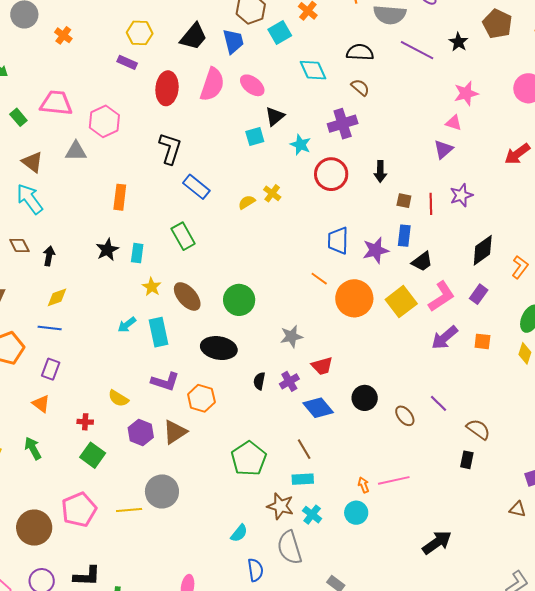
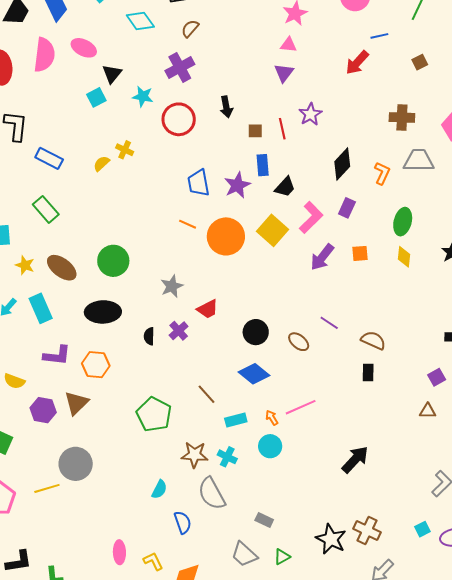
brown semicircle: (360, 87) -> (190, 29), turned -78
blue diamond: (318, 408) -> (254, 374), moved
cyan rectangle: (303, 479) -> (236, 420), moved

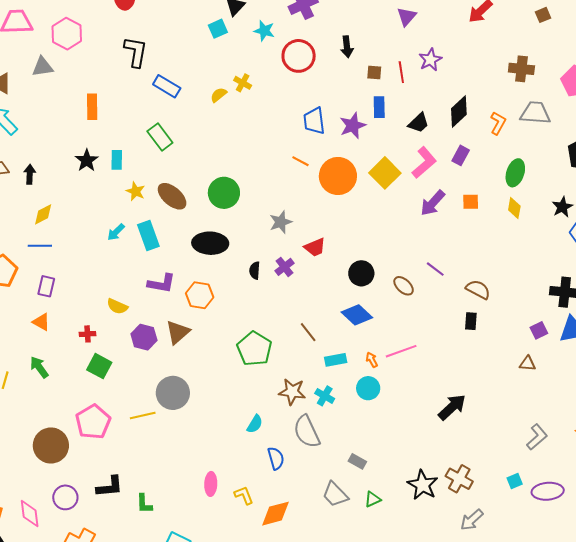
black trapezoid: (285, 187) -> (419, 123), moved

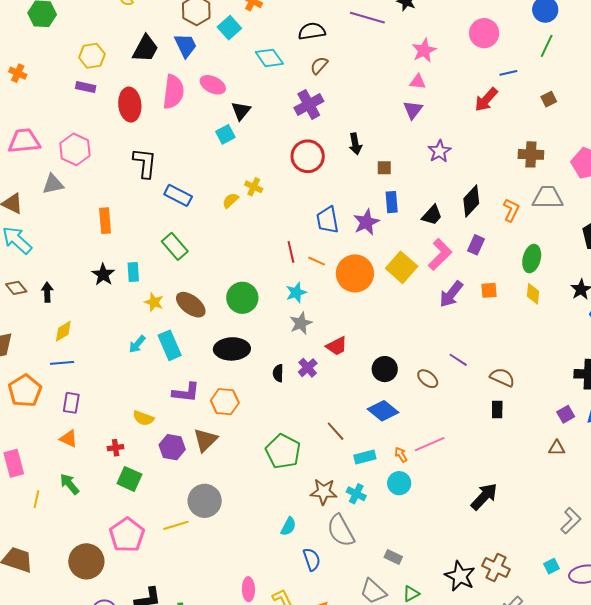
cyan star: (264, 31) -> (296, 293), moved, turned -30
red line: (401, 72) -> (291, 252), moved

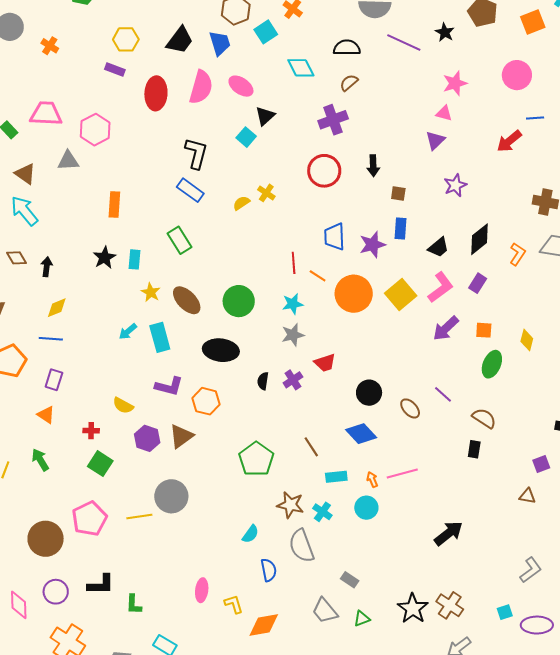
cyan square: (225, 134) -> (246, 137), turned -30
black L-shape: (145, 163) -> (196, 153), moved
green ellipse: (532, 259) -> (492, 364), moved

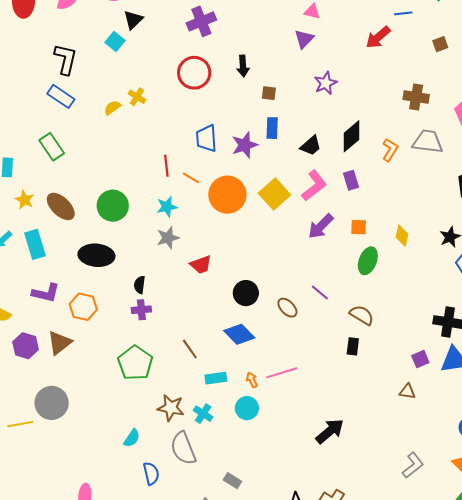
purple rectangle: (478, 283) -> (351, 180), turned -48
purple cross: (293, 380) -> (141, 310), moved, turned 30

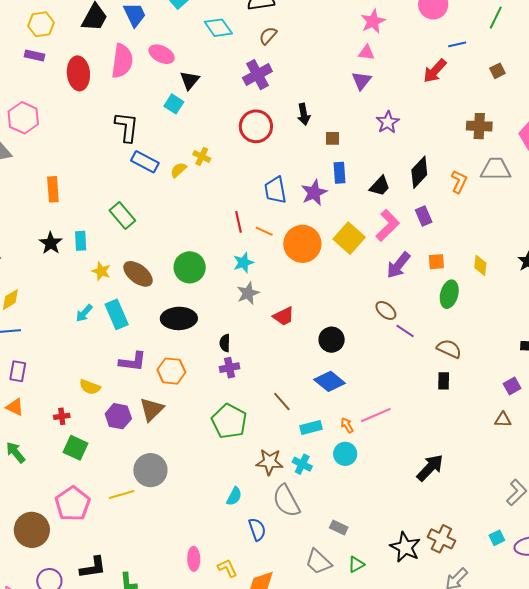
blue rectangle: (61, 96) -> (145, 162), moved
brown ellipse: (287, 308) -> (386, 310), moved

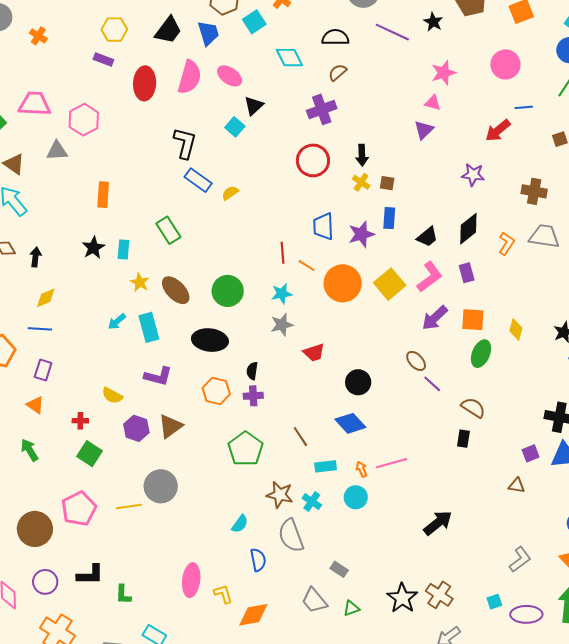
purple star: (388, 122) -> (473, 175), moved, turned 30
yellow cross: (202, 156) -> (361, 182), moved
orange square: (436, 262) -> (473, 320), size x1.4
orange hexagon: (171, 371) -> (216, 391), moved
pink ellipse: (194, 559) -> (191, 580), size x1.4

